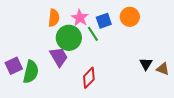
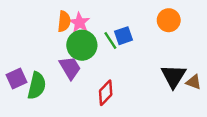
orange circle: (130, 17) -> (169, 20), moved
pink star: (80, 18) -> (79, 23), moved
blue square: (104, 21) -> (123, 36), moved
black triangle: (146, 64) -> (173, 76), size x1.6

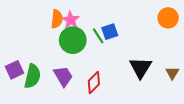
orange circle: (169, 20) -> (168, 18), moved
purple trapezoid: (70, 68) -> (63, 76), moved
black triangle: (173, 76) -> (141, 68), moved
brown triangle: (194, 82) -> (172, 73), turned 40

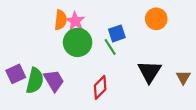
orange circle: (168, 18) -> (156, 19), moved
green line: (98, 36) -> (110, 47), moved
purple trapezoid: (63, 76) -> (54, 81), moved

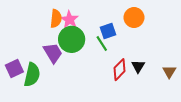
orange circle: (156, 19) -> (134, 18), moved
black triangle: (149, 72) -> (138, 66), size x0.6
purple trapezoid: (54, 81) -> (53, 53), moved
red diamond: (100, 87) -> (119, 70), moved

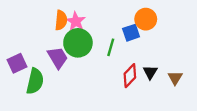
blue square: (108, 31) -> (131, 33), moved
green line: (102, 44) -> (111, 47), turned 49
purple square: (14, 68) -> (17, 63), moved
brown triangle: (169, 72) -> (175, 78), moved

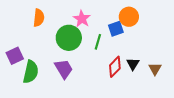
orange semicircle: (61, 20) -> (39, 18), moved
pink star: (76, 21) -> (82, 19), moved
purple trapezoid: (58, 58) -> (64, 69), moved

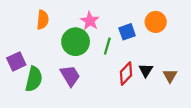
orange circle: (129, 17) -> (156, 22), moved

